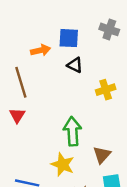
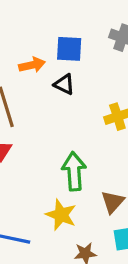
black triangle: (75, 65) -> (64, 84), moved

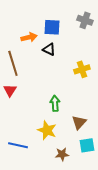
green arrow: (74, 171) -> (55, 103), size x0.7

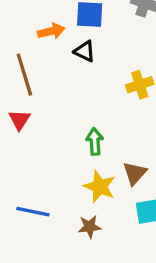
yellow star: (47, 130) -> (100, 187), moved
brown star: (62, 154) -> (90, 227), moved

